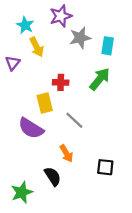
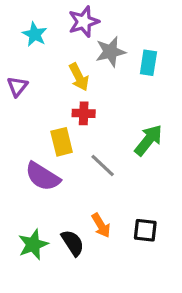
yellow arrow: (37, 47) -> (79, 77), moved
green arrow: (100, 79) -> (148, 140), moved
orange arrow: (66, 153) -> (101, 226), moved
green star: (22, 192) -> (33, 244), moved

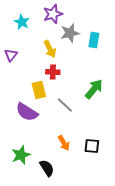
black semicircle: (73, 243) -> (47, 168), moved

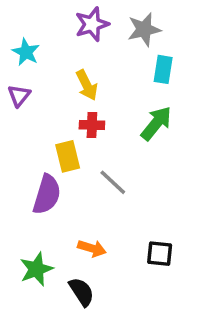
cyan star: (22, 22) -> (26, 52), moved
gray star: (70, 33) -> (144, 29), moved
green arrow: (94, 89) -> (156, 123), moved
purple semicircle: (27, 112) -> (47, 195), turned -105
orange arrow: (64, 143) -> (92, 248), moved, turned -42

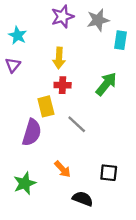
cyan rectangle: (163, 69) -> (120, 40), moved
yellow arrow: (87, 85) -> (59, 58), turned 30
orange arrow: (92, 248) -> (63, 169), turned 30
black semicircle: (82, 292) -> (83, 199), moved, turned -36

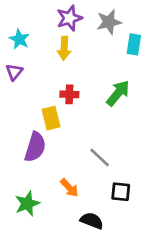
yellow arrow: (59, 58) -> (64, 48), moved
gray line: (77, 124) -> (100, 158), moved

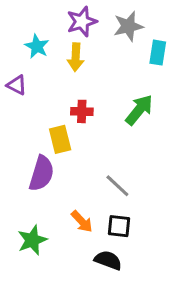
cyan star: (19, 39) -> (37, 46), moved
purple triangle: (14, 72) -> (17, 85), turned -42
black square: (121, 192) -> (119, 226), moved

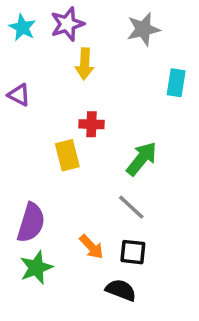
purple star: (82, 22) -> (67, 24), moved
cyan star: (37, 46) -> (22, 28), moved
cyan rectangle: (158, 53) -> (176, 83), moved
green arrow: (139, 110) -> (142, 159), moved
purple semicircle: (42, 173) -> (31, 223), moved

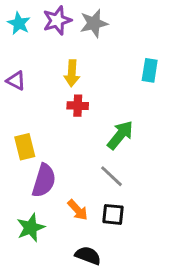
gray star: (143, 29) -> (94, 23), moved
yellow arrow: (85, 64) -> (72, 73), moved
yellow rectangle: (67, 155) -> (25, 147), moved
purple semicircle: (31, 223) -> (44, 181), moved
black semicircle: (121, 290) -> (88, 256), moved

